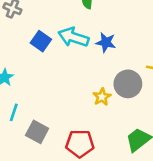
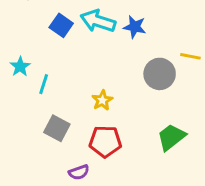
yellow star: (102, 97) -> (102, 100), moved
cyan line: (14, 112) -> (44, 84), moved

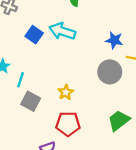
blue star: (135, 27) -> (114, 40), moved
gray square: (57, 128) -> (31, 101), moved

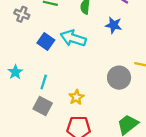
blue star: (114, 40) -> (114, 25), moved
cyan line: (21, 80) -> (44, 82), moved

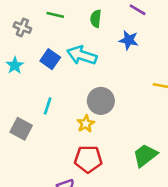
cyan star: (15, 72) -> (15, 65), moved
gray circle: (119, 78) -> (101, 101), moved
gray square: (43, 106) -> (21, 129), moved

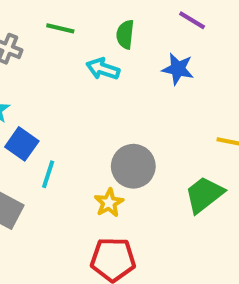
cyan arrow: (82, 55) -> (103, 69), moved, size x0.7
blue square: (50, 59) -> (22, 144), moved
green trapezoid: (145, 155) -> (204, 195), moved

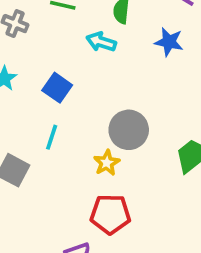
blue square: (22, 144) -> (57, 88), moved

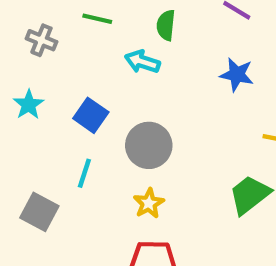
blue star: (169, 42) -> (237, 75), moved
gray circle: (129, 130) -> (149, 145), moved

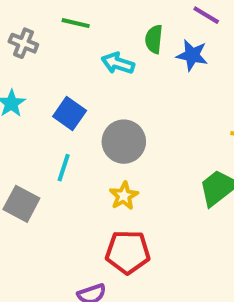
green semicircle: (166, 25) -> (154, 39), moved
blue star: (237, 75) -> (192, 55), moved

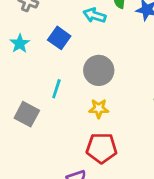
blue square: (70, 113) -> (59, 38), moved
yellow star: (124, 196) -> (99, 109), turned 30

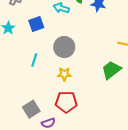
blue square: (59, 38) -> (36, 24), turned 35
gray square: (27, 114) -> (31, 109), moved, turned 30

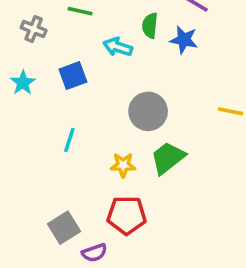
gray circle: (64, 47) -> (148, 111), moved
green trapezoid: (111, 70) -> (168, 158), moved

